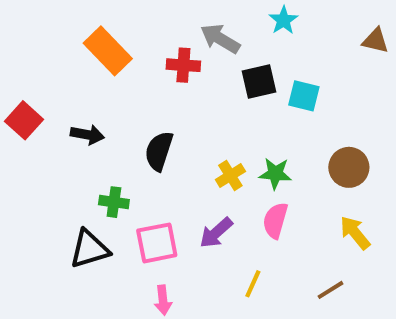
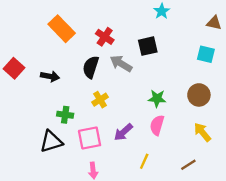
gray arrow: (220, 39) -> (121, 64), moved
red cross: (183, 65) -> (105, 37), turned 30
cyan square: (304, 96) -> (206, 54), moved
black semicircle: (159, 151) -> (91, 67), moved
yellow cross: (230, 175) -> (100, 100), moved

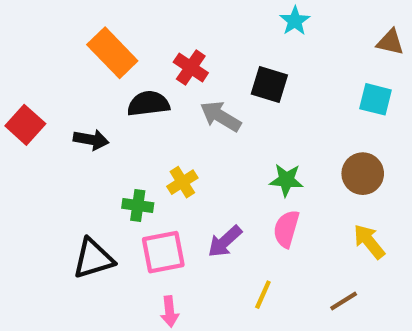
black square: (148, 46) -> (269, 85), turned 30
black semicircle: (91, 67) -> (148, 104), moved, turned 65
green cross: (65, 115) -> (138, 205), moved

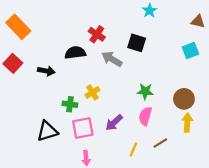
orange rectangle: (112, 53) -> (18, 27), moved
cyan square: (375, 99) -> (190, 50), turned -35
brown circle: (363, 174) -> (184, 99), moved
yellow arrow: (369, 242) -> (187, 123), turned 42
brown line: (344, 301) -> (160, 143), moved

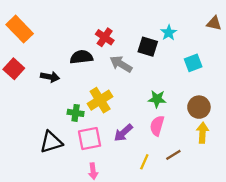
cyan star: (150, 11) -> (169, 33), moved
cyan square: (190, 50) -> (193, 63), moved
yellow cross: (93, 92) -> (100, 100), size x1.5

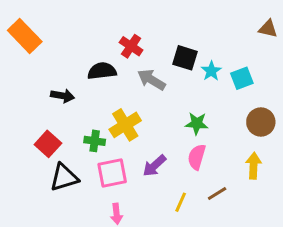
cyan star: (169, 33) -> (211, 71), moved
red square: (14, 69) -> (48, 144), moved
brown circle: (199, 107) -> (261, 122), moved

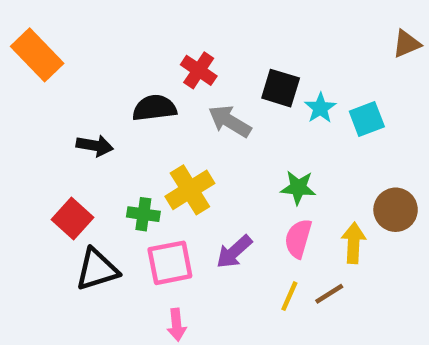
brown triangle: (268, 29) -> (407, 44), turned -36
brown circle: (261, 122) -> (396, 210), moved
yellow arrow: (254, 166) -> (354, 243), moved
yellow line: (181, 202) -> (289, 296), moved

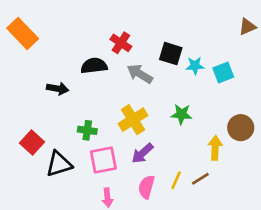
cyan star: (320, 108) -> (195, 66), turned 30
yellow cross: (190, 190) -> (133, 120), moved
red square: (73, 219) -> (32, 142), moved
pink semicircle: (298, 238) -> (146, 187), moved

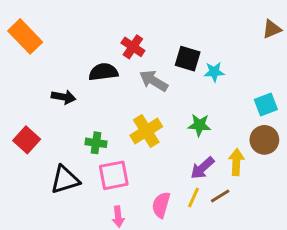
cyan square: (223, 72) -> (266, 104), moved
red square: (32, 142) -> (27, 140), moved
purple arrow: (142, 153) -> (202, 168), moved

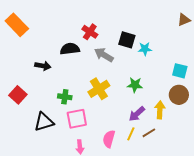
cyan square: (266, 104) -> (180, 71), turned 35

